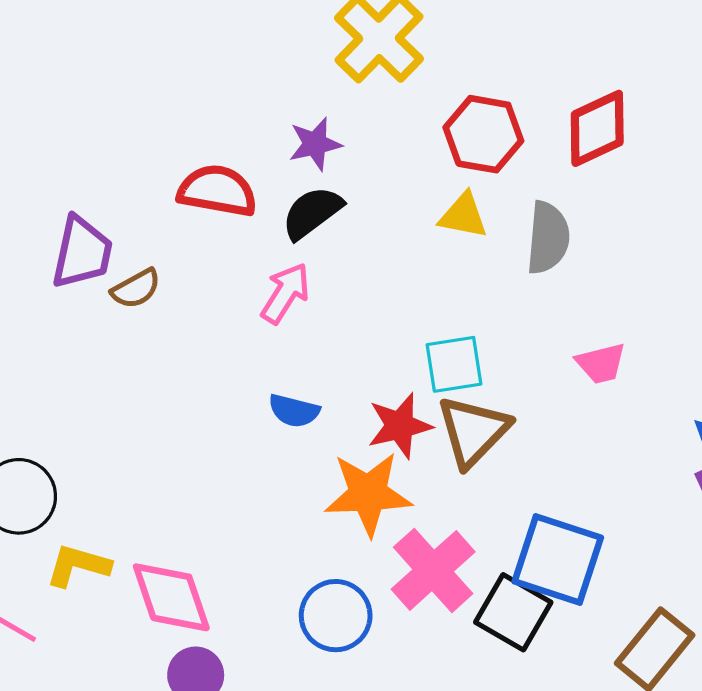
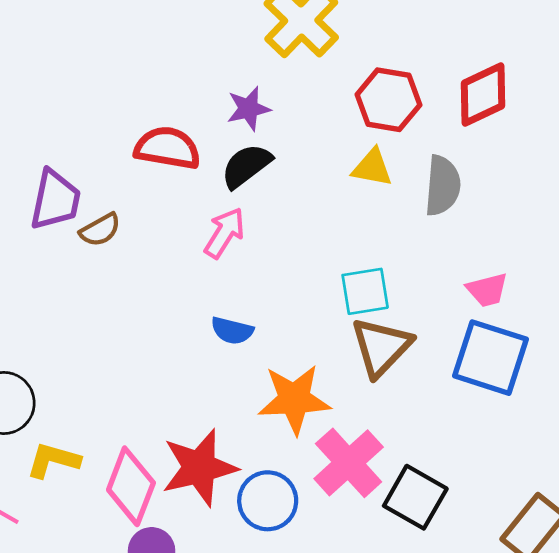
red star: (400, 426) -> (199, 468), moved, size x1.4
blue square: (558, 560) -> (490, 358), moved
pink diamond: (171, 597) -> (131, 486), turned 40

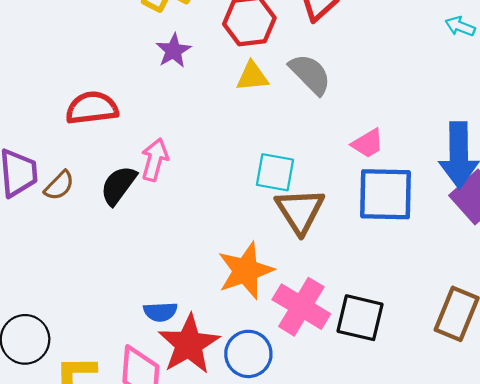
purple star: (249, 109) -> (173, 51), moved
black semicircle: (246, 166) -> (118, 185), moved
gray semicircle: (443, 186) -> (310, 74), turned -33
cyan square: (365, 291) -> (275, 172), turned 36
blue semicircle: (232, 331) -> (160, 312), moved

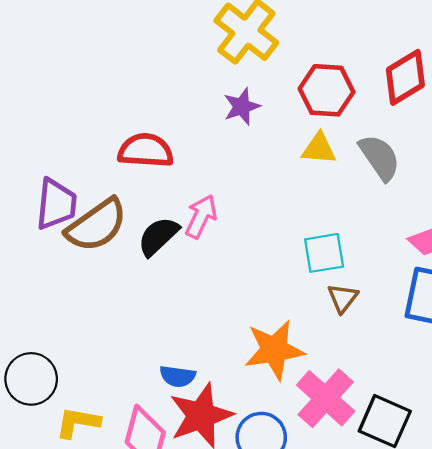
cyan square: (275, 172) -> (324, 253), turned -30
brown semicircle: (59, 186) -> (97, 225), size x1.8
brown triangle: (300, 211) -> (343, 298), size x0.6

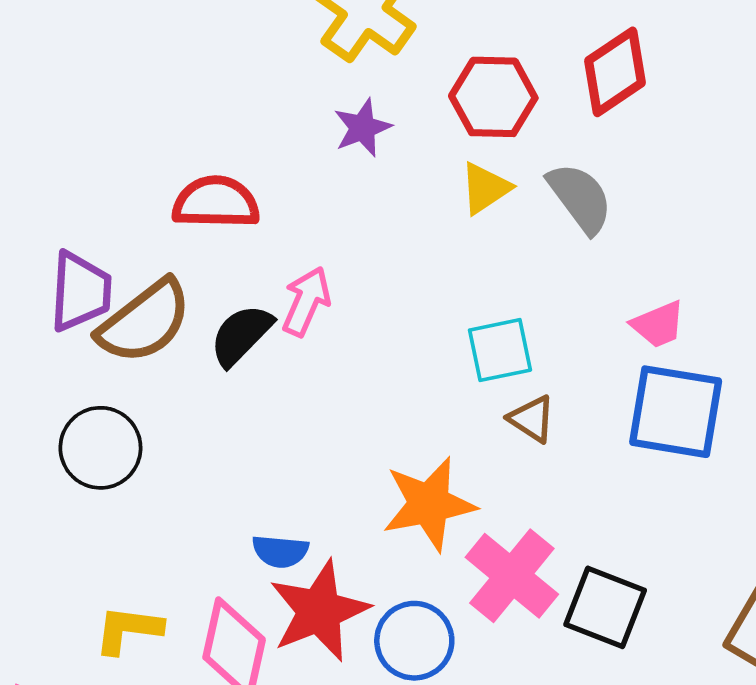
yellow triangle: (319, 149) -> (485, 188), turned -36
brown triangle: (343, 298) -> (532, 419), turned -32
black circle: (31, 379) -> (100, 448), moved

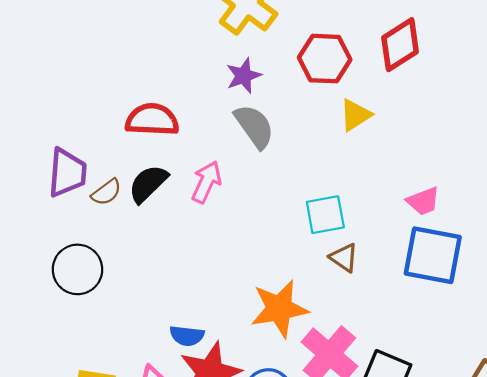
yellow triangle: (485, 188) -> (356, 115), moved
gray semicircle: (580, 198) -> (254, 126), moved
brown semicircle: (144, 322) -> (106, 192), size x0.5
black semicircle: (241, 335) -> (148, 184), moved

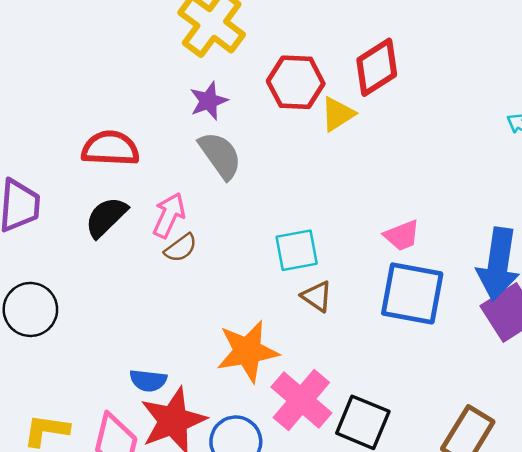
yellow triangle: (356, 115) -> (338, 114), moved
brown semicircle: (106, 192) -> (181, 248), moved

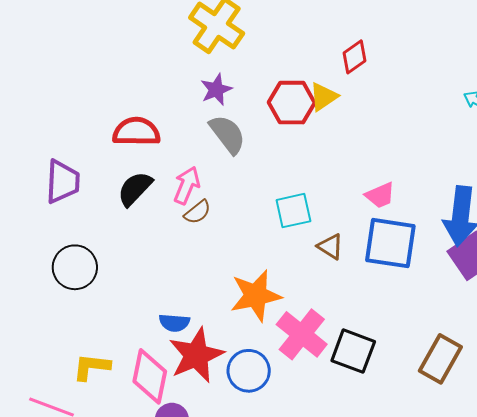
red diamond: (377, 67) -> (354, 57), size x0.7
red hexagon: (296, 82) -> (292, 103), moved
brown triangle: (317, 296) -> (330, 247), moved

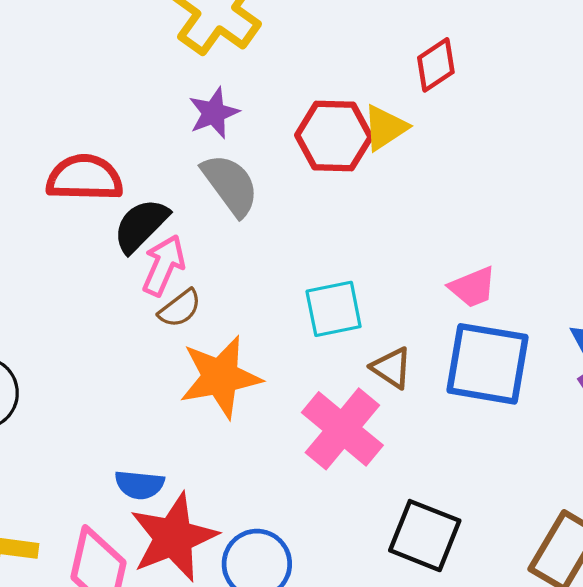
black semicircle: (135, 189) -> (141, 225), moved
orange star: (256, 296) -> (220, 377), moved
pink cross: (302, 334) -> (342, 429), moved

